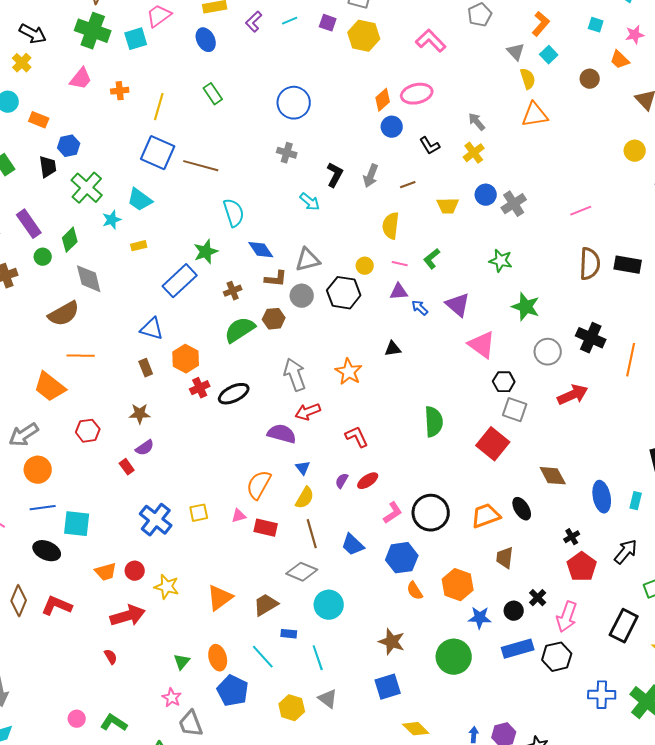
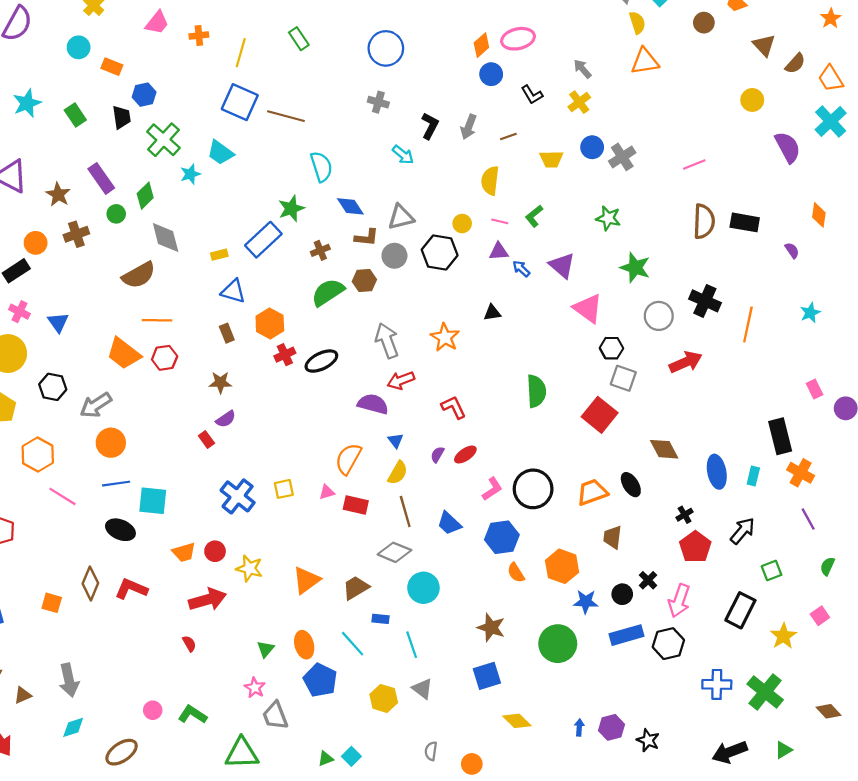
yellow rectangle: (139, 246) -> (219, 255), moved
red hexagon: (88, 431) -> (165, 358), moved

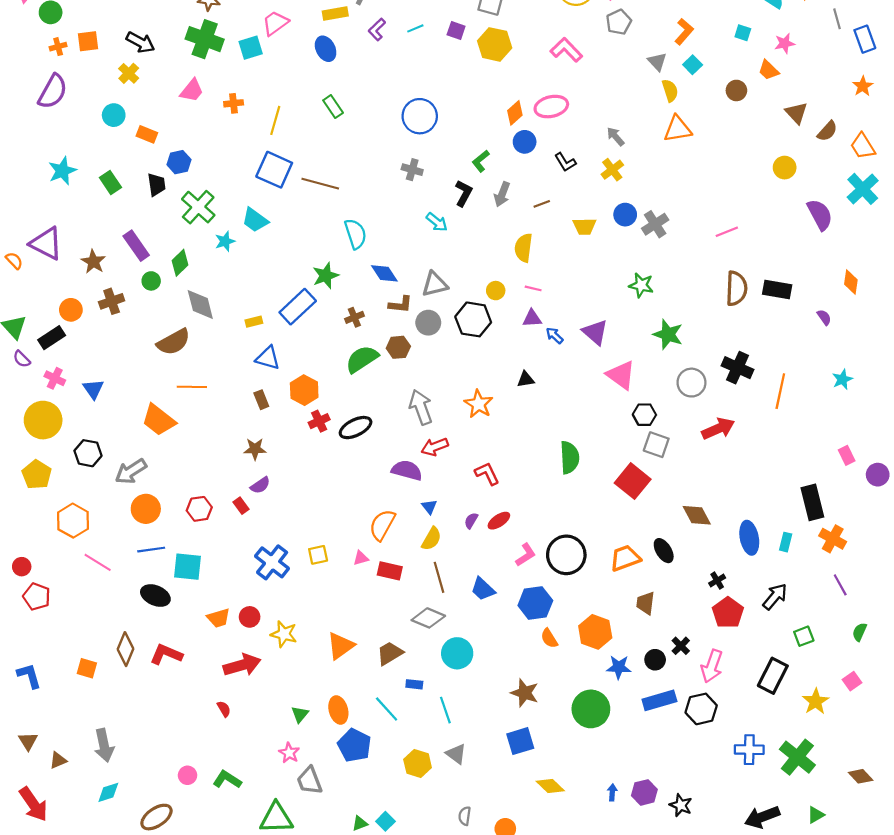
green L-shape: (534, 216) -> (481, 161), moved
red hexagon: (165, 358) -> (199, 509), moved

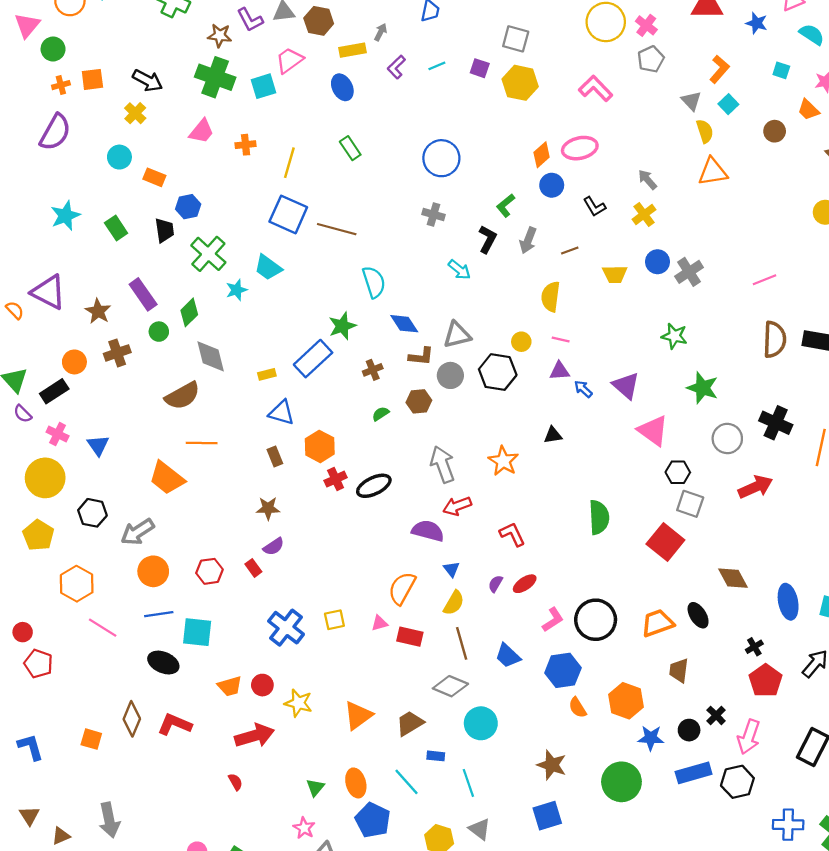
green semicircle: (362, 359) -> (381, 414), size x0.5

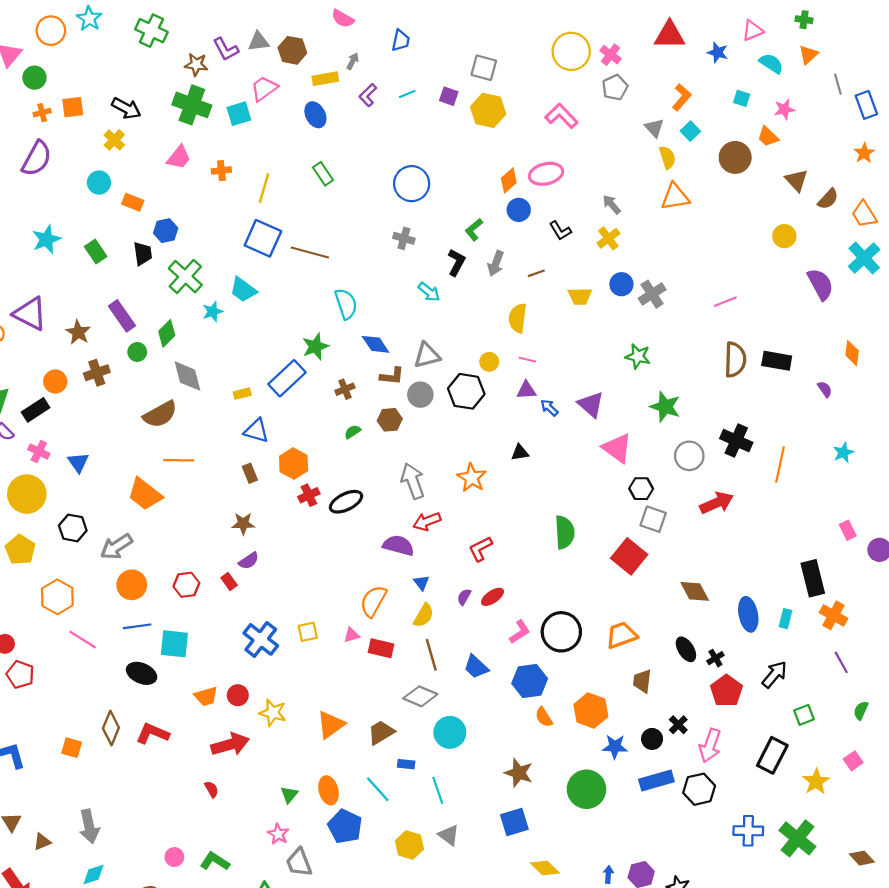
brown circle: (775, 131) -> (735, 157), size x1.5
red L-shape: (512, 534) -> (480, 549), turned -92
black ellipse: (698, 615) -> (686, 649), moved

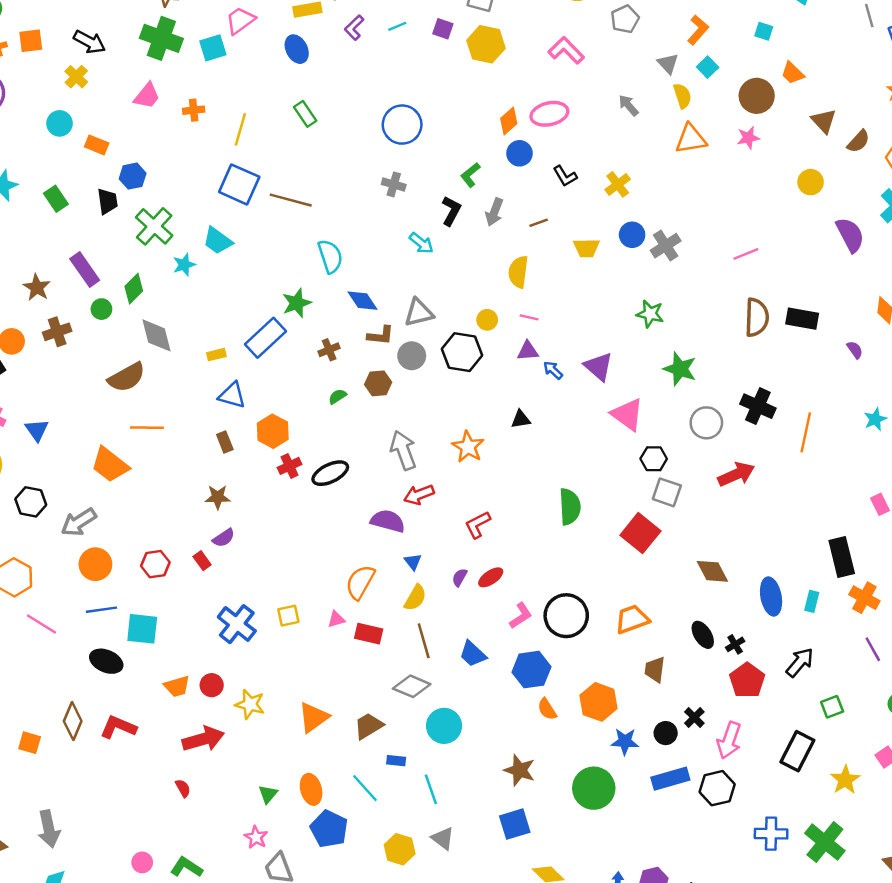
pink star: (784, 109) -> (748, 138), moved
gray arrow: (612, 204) -> (628, 105), moved

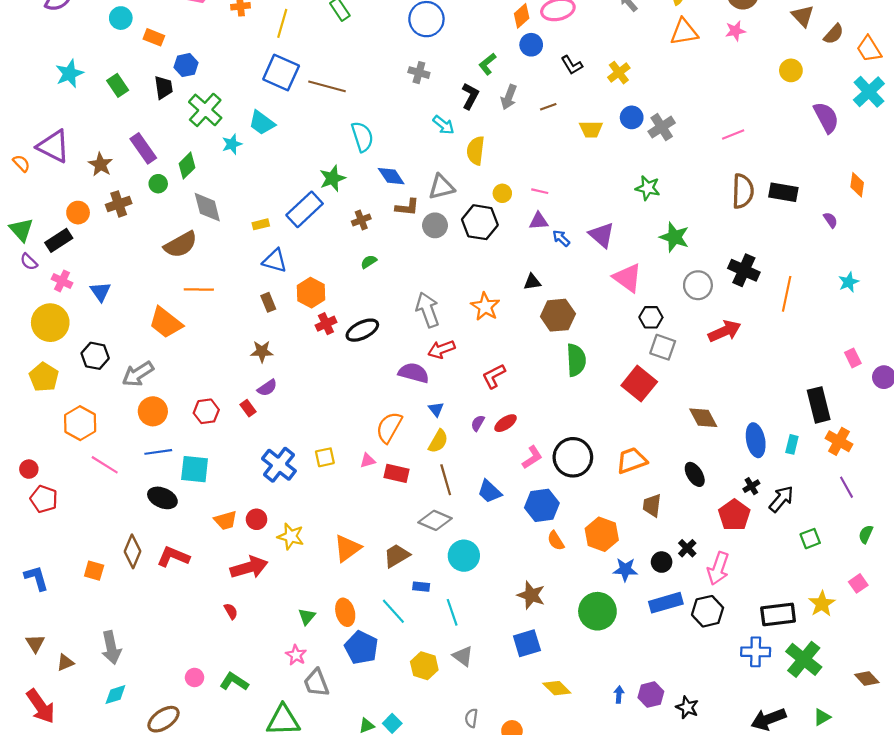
yellow semicircle: (518, 272) -> (476, 151), moved
brown hexagon: (378, 383) -> (558, 315), moved, size x1.4
black cross: (735, 644) -> (751, 486), moved
black rectangle: (797, 751) -> (778, 614), moved, turned 56

